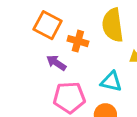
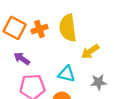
orange cross: (78, 41) -> (39, 29), moved, turned -35

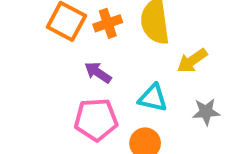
purple arrow: (22, 59) -> (98, 72), moved

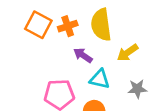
purple arrow: (98, 72) -> (83, 55), moved

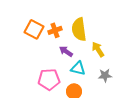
yellow arrow: (128, 53) -> (98, 49), turned 91

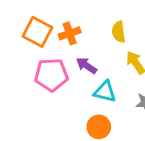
yellow semicircle: (79, 29) -> (119, 32), moved, size x0.6
pink pentagon: (49, 79) -> (51, 75), moved

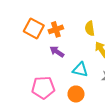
purple arrow: (87, 66) -> (57, 52), moved
pink pentagon: (51, 75) -> (43, 88), moved

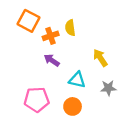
orange square: (34, 28) -> (29, 21), moved
yellow semicircle: (90, 28) -> (70, 28), moved

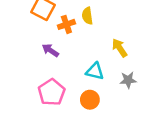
purple arrow: (52, 60) -> (50, 50), moved
pink pentagon: (37, 100) -> (52, 92), turned -30

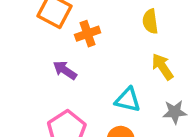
yellow semicircle: (87, 16) -> (150, 21), moved

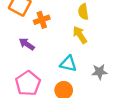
yellow arrow: (162, 67) -> (80, 35), moved

